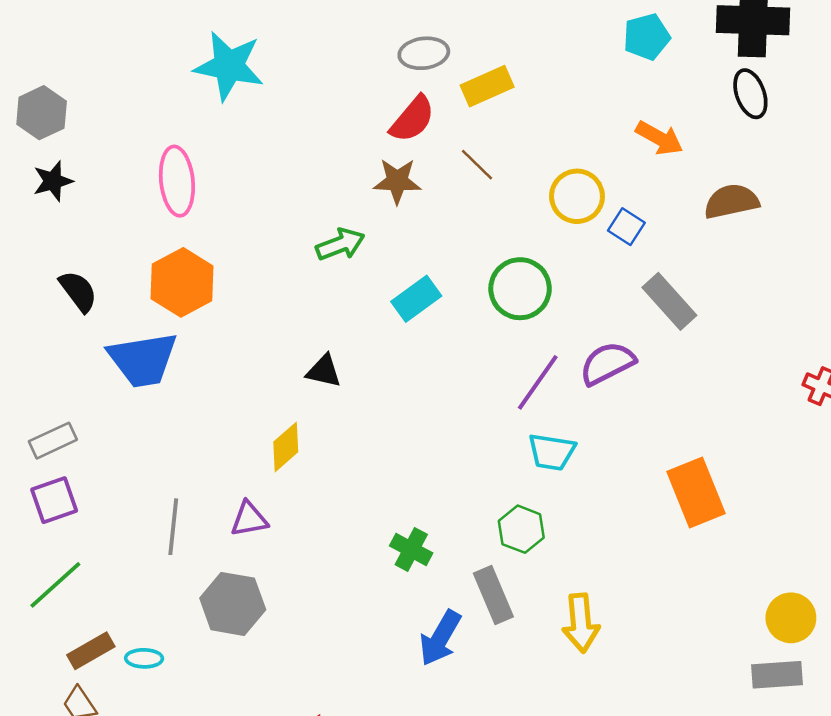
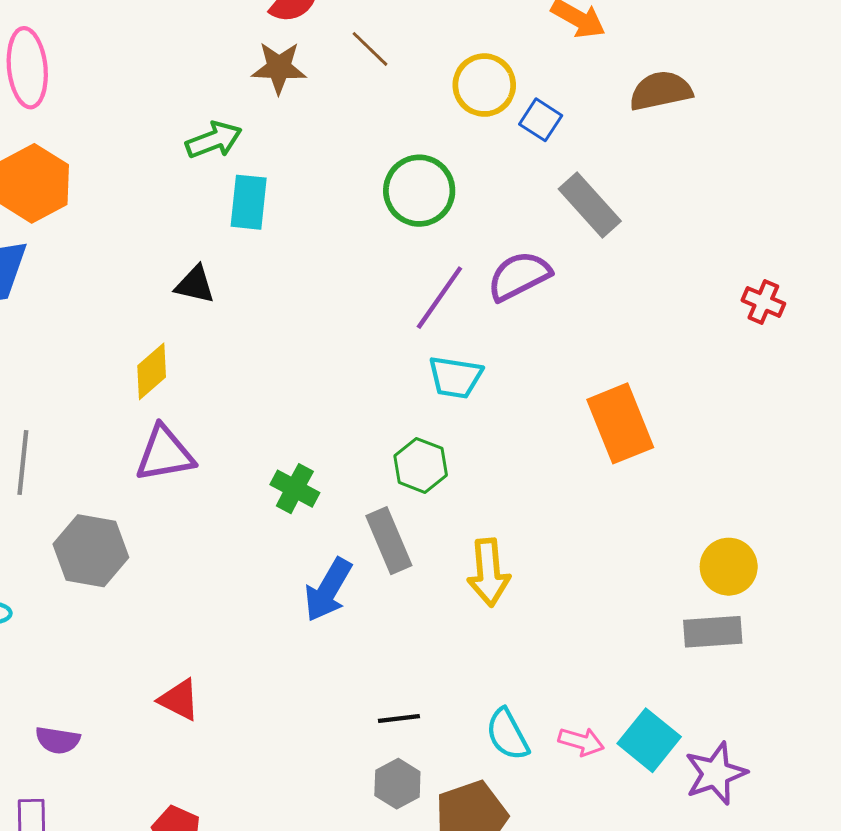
cyan rectangle: (416, 299) -> (249, 202), moved, turned -48
purple triangle: (249, 519) -> (165, 454), moved, size x1.4

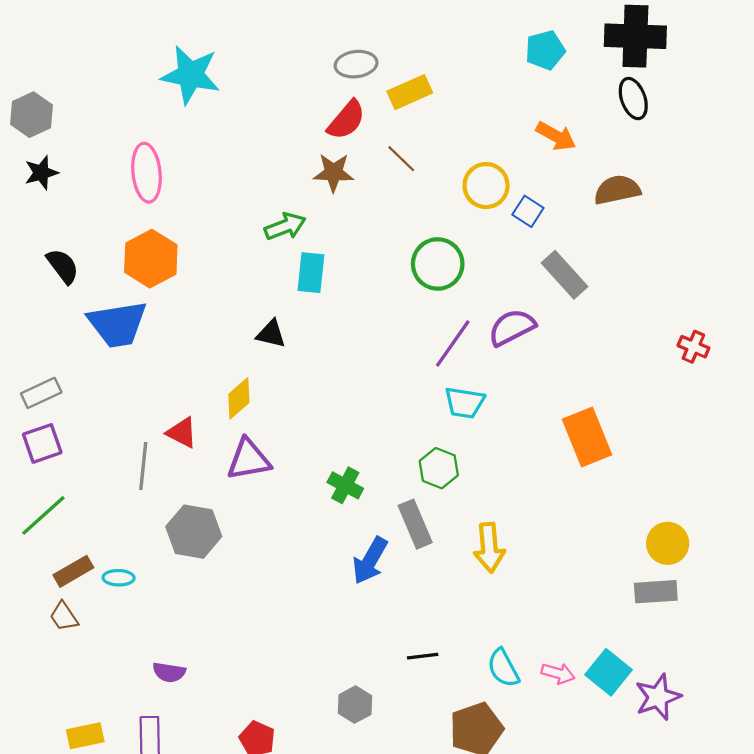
red triangle: (179, 700) -> (182, 433), moved
gray hexagon: (397, 784) -> (355, 705), moved

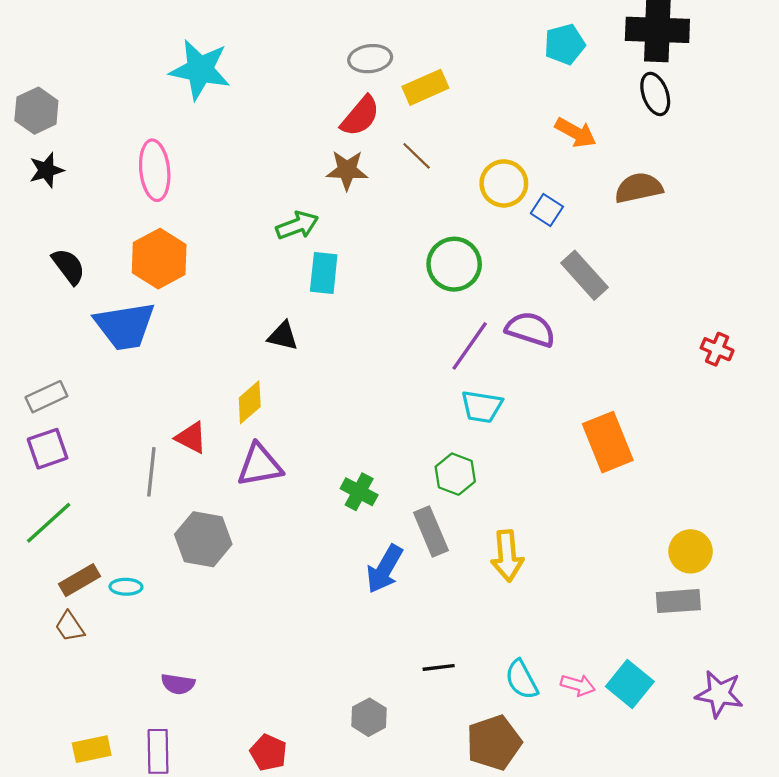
purple semicircle: (512, 327) -> (530, 329), turned 45
purple star: (658, 697) -> (719, 694), moved, turned 30

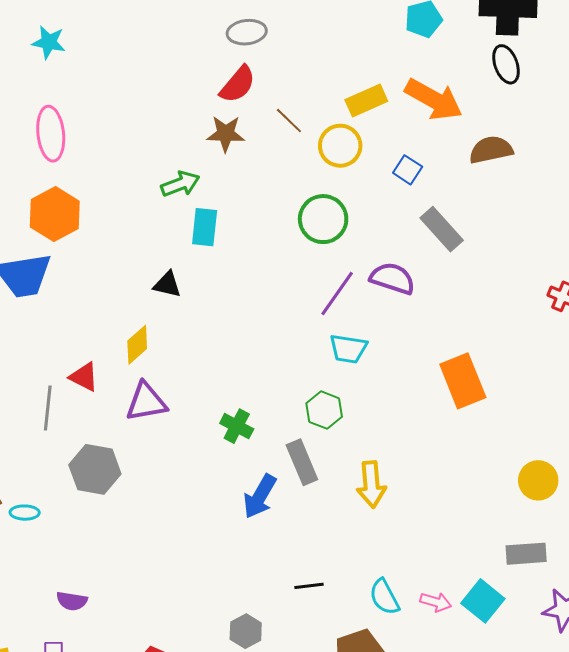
cyan star: (200, 70) -> (49, 42), moved, size x0.6
yellow rectangle: (425, 87) -> (366, 100), moved
orange arrow: (576, 133) -> (434, 99), size x1.5
yellow circle: (504, 183) -> (340, 146), moved
gray rectangle: (678, 601) -> (526, 554), moved

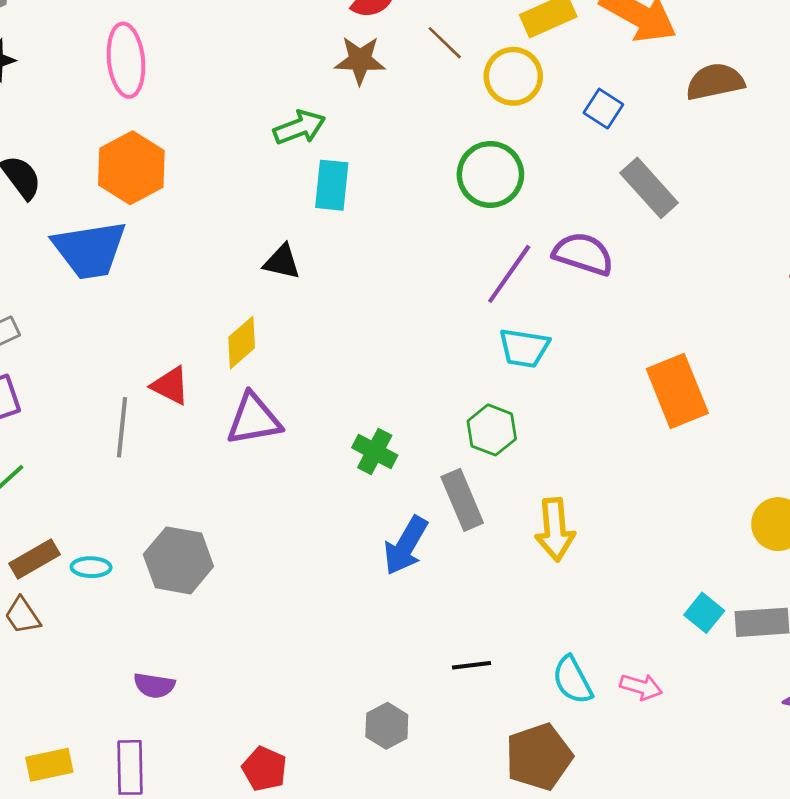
gray hexagon: (95, 469) -> (178, 560), moved
cyan square: (483, 601) -> (704, 613), moved, size x0.7

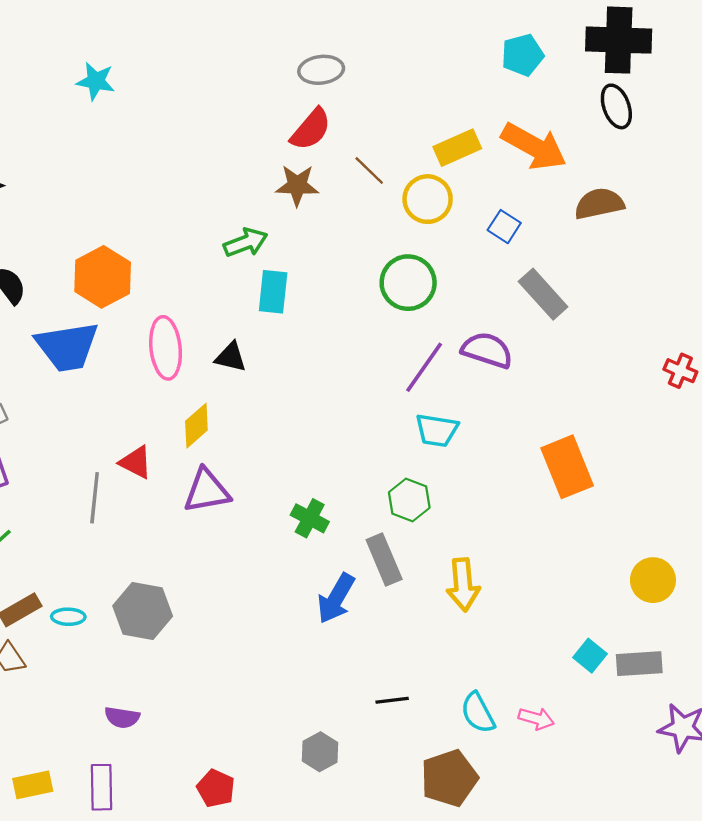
pink ellipse: (126, 60) -> (166, 348), moved

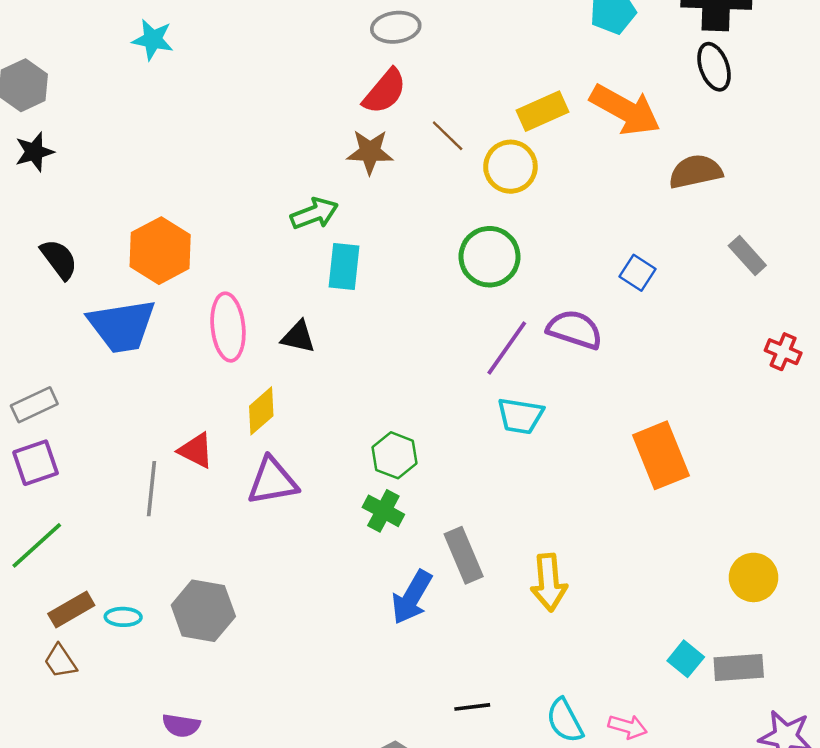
blue square: (504, 227) -> (638, 273), moved
gray rectangle: (543, 294) -> (747, 255), moved, size x0.7
green hexagon: (409, 500) -> (395, 455), moved

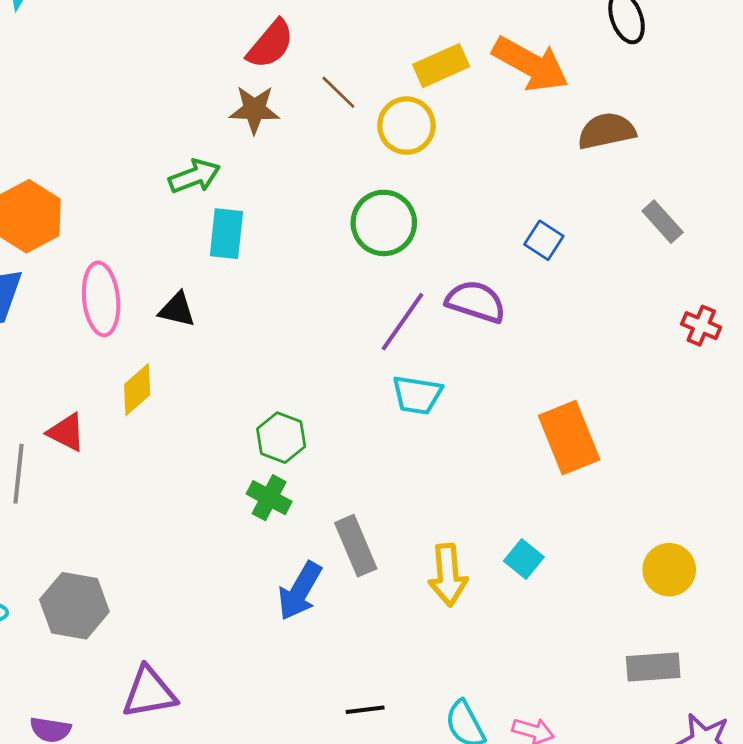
purple triangle: (272, 481) -> (149, 692), moved
cyan square: (686, 659) -> (524, 559), moved

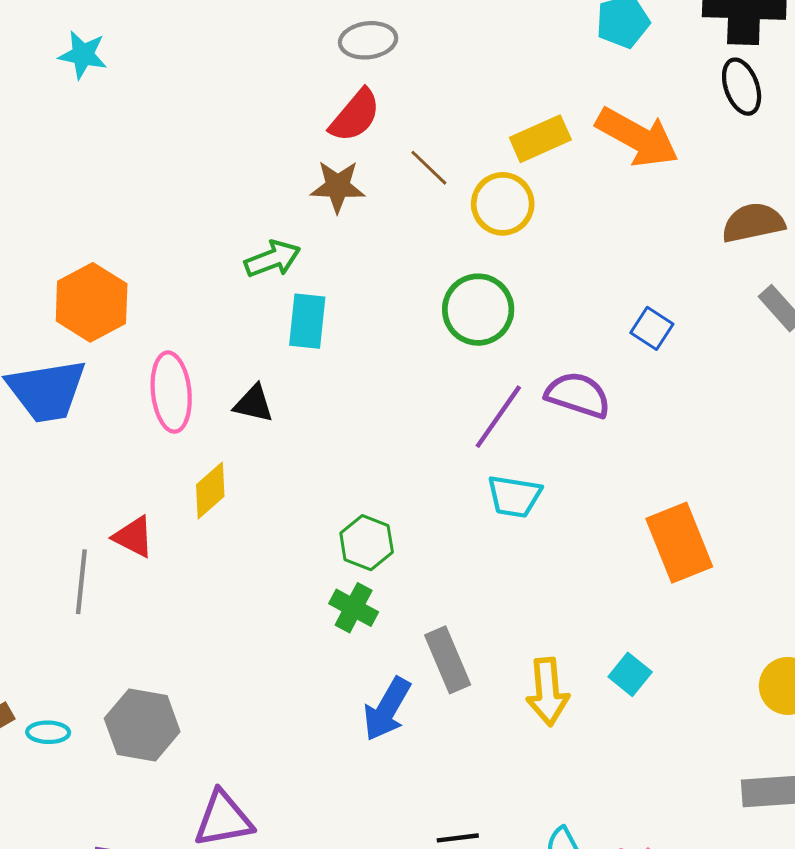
brown semicircle: (607, 131) -> (753, 223), moved

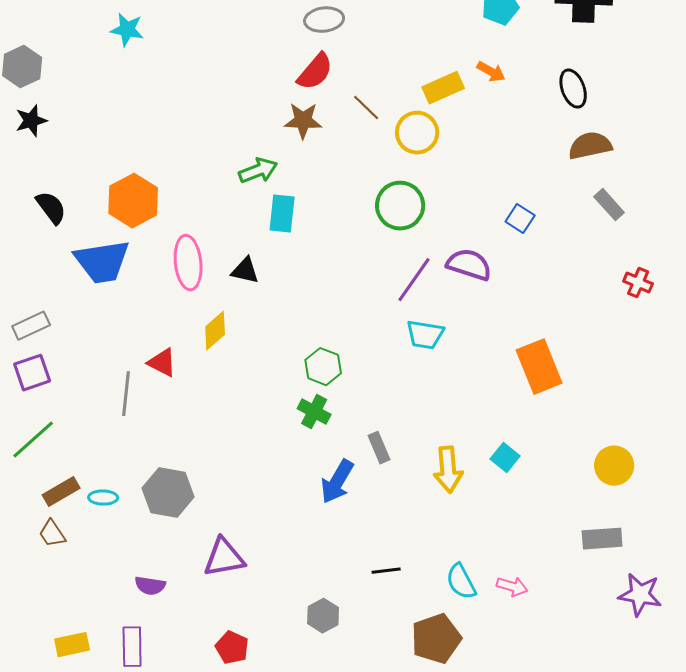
black ellipse: (742, 87) -> (573, 89), moved
orange arrow: (637, 137) -> (491, 72), moved, size x0.5
gray rectangle: (448, 660) -> (379, 448), size x0.7

